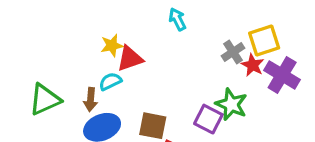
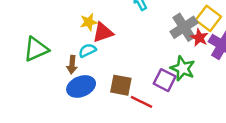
yellow square: (264, 41) -> (208, 18), turned -35
gray cross: (233, 52) -> (184, 27), size x1.5
green triangle: (45, 99) -> (36, 49), moved

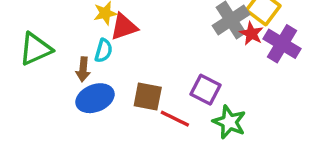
cyan semicircle: (87, 50) -> (104, 51), turned 132
green star: (183, 68) -> (229, 122), moved

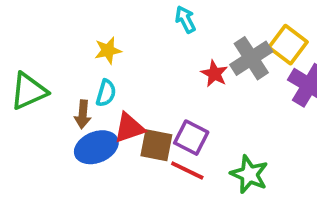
red triangle: (124, 27) -> (129, 128), moved
red star: (251, 34) -> (214, 74), moved
purple square: (206, 90) -> (191, 138), moved

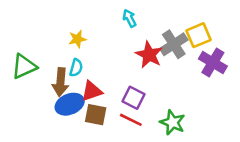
yellow square: (288, 45) -> (199, 35), turned 30
red star: (214, 74) -> (149, 55), size x1.5
brown arrow: (83, 114) -> (60, 82), size x1.5
brown square: (156, 145) -> (96, 115), moved

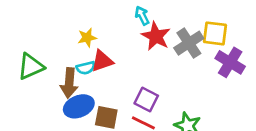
yellow square: (199, 35) -> (215, 33), turned 30
red star: (149, 55) -> (156, 36), moved
cyan semicircle: (76, 68) -> (86, 68), turned 60
red triangle: (92, 91) -> (102, 61), moved

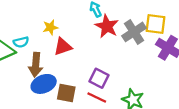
cyan semicircle: (86, 68) -> (21, 42), moved

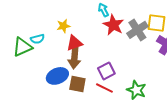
brown arrow: (36, 65) -> (74, 58), moved
purple square: (99, 78) -> (106, 71), turned 36

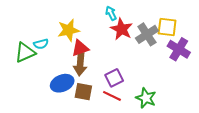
yellow star: (63, 26) -> (68, 30), size x1.5

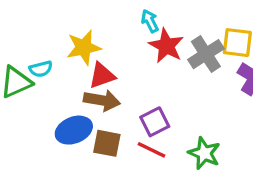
brown arrow: (80, 64) -> (102, 100), turned -85

